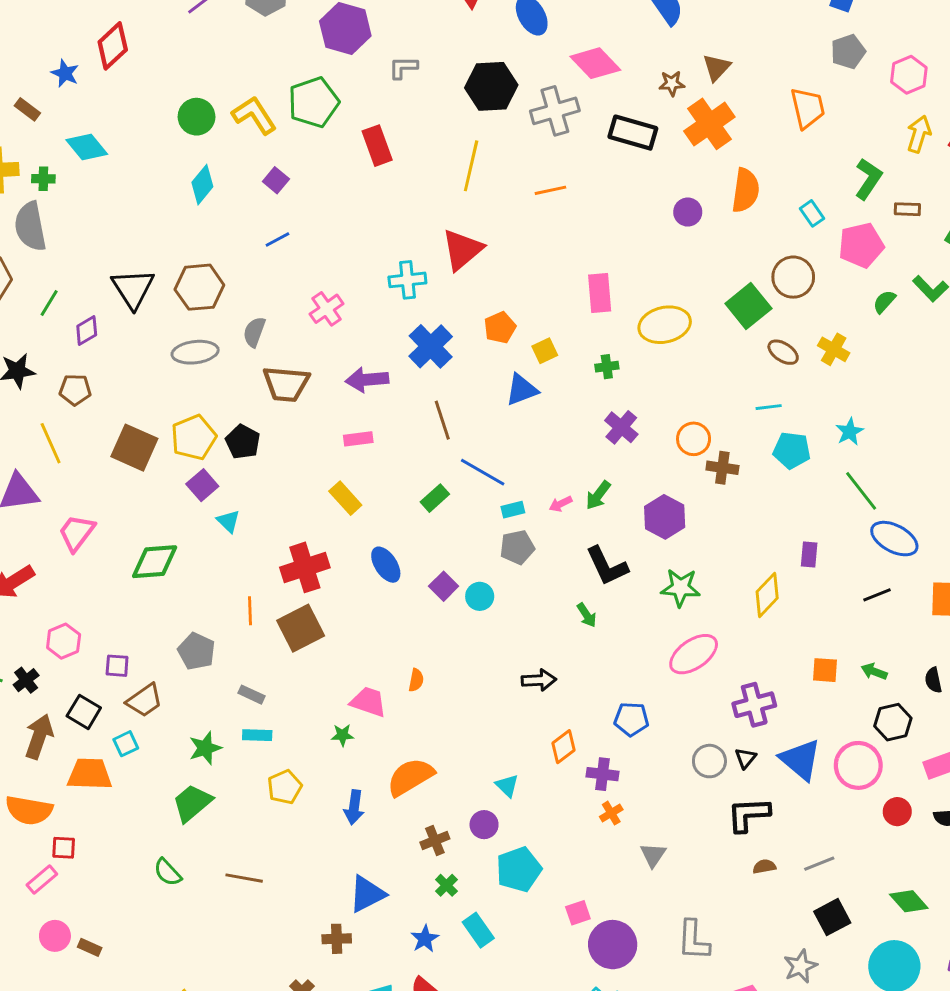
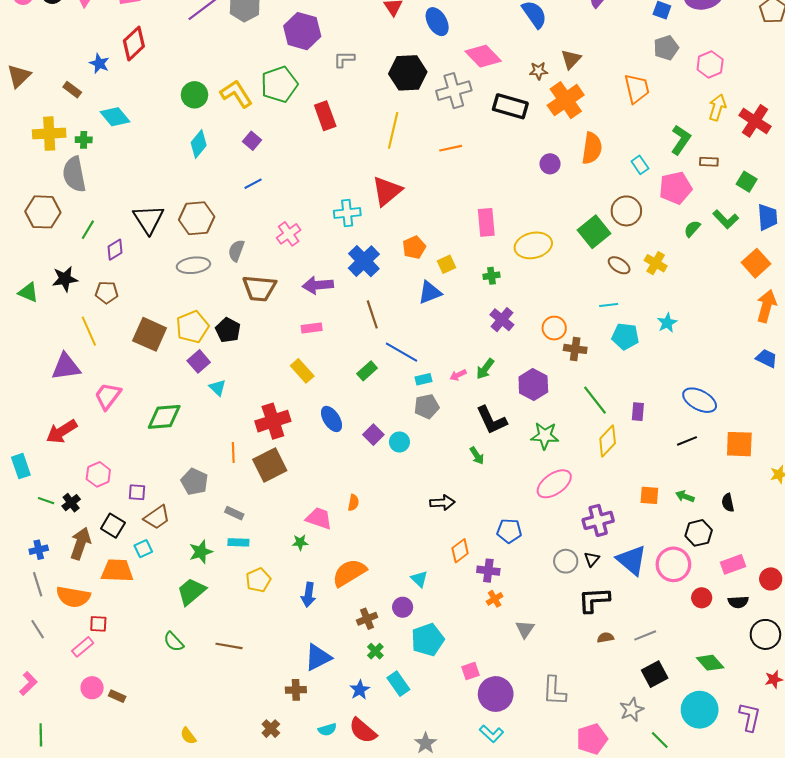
green line: (861, 491) -> (595, 400), moved

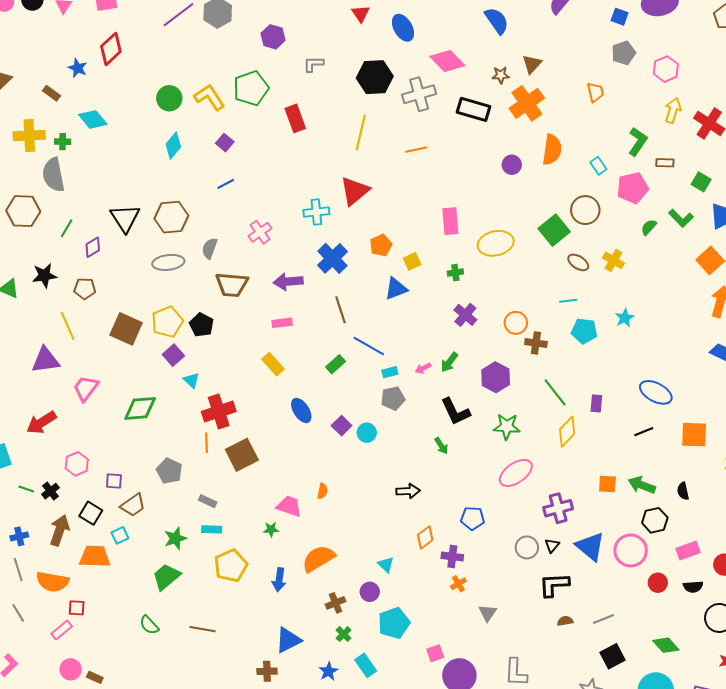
purple hexagon: (302, 31) -> (273, 37), size x0.7
orange trapezoid: (637, 89) -> (595, 92), size x0.7
red cross: (273, 421) -> (219, 411), moved
green arrow: (685, 496) -> (642, 485), size x1.5
yellow pentagon: (258, 580) -> (231, 566), size x1.4

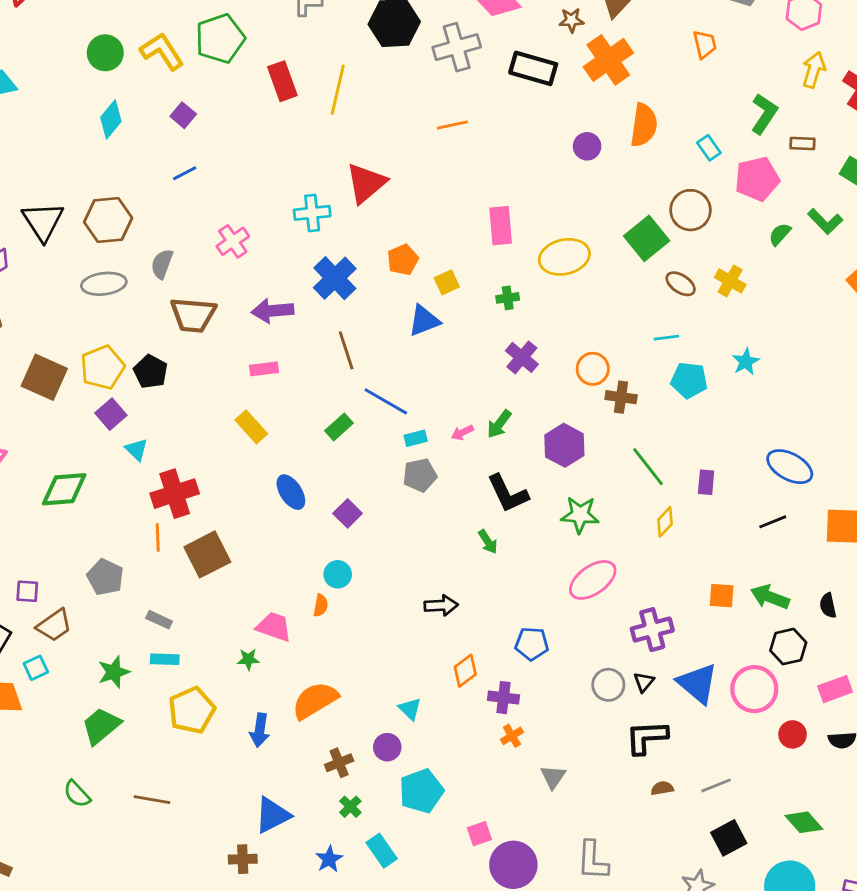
yellow line: (361, 133) -> (338, 90), moved
yellow diamond: (567, 432) -> (665, 522), size x0.7
cyan circle: (367, 433) -> (338, 574), moved

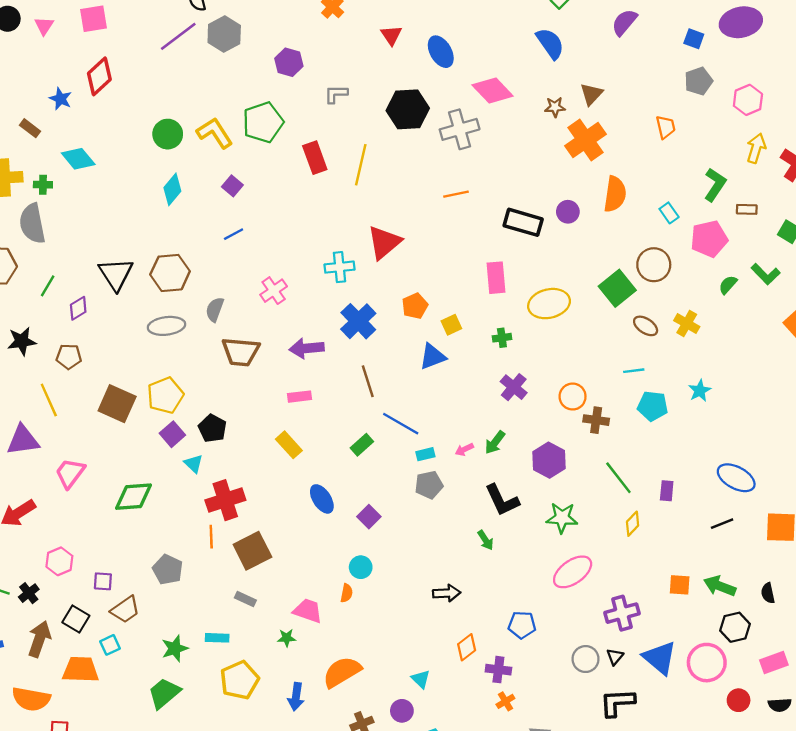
black rectangle: (533, 68) -> (523, 222), moved
black pentagon: (151, 372) -> (212, 428), moved
gray rectangle: (159, 620) -> (245, 599), moved

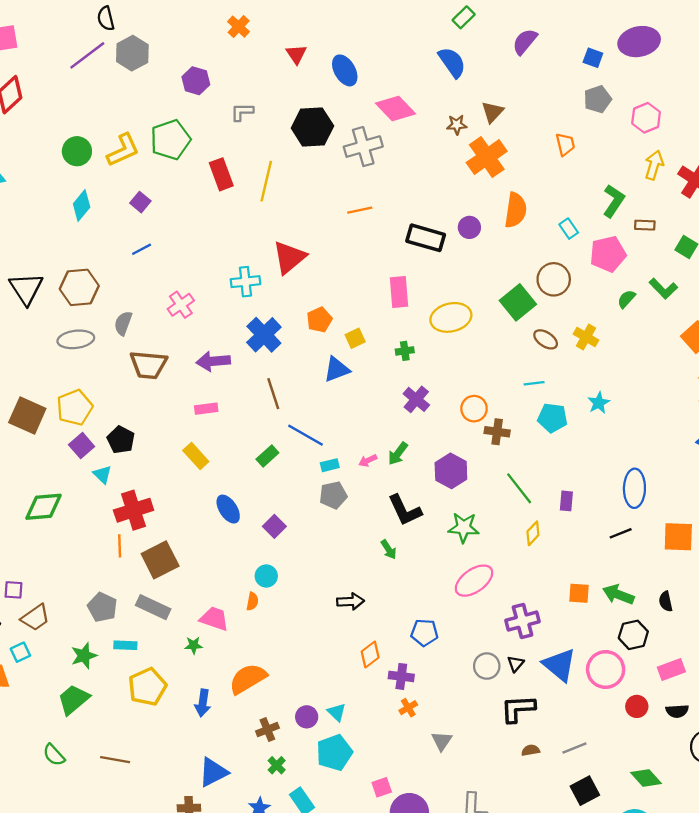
yellow L-shape: (215, 133) -> (123, 150), turned 99
blue ellipse: (736, 478) -> (634, 488), turned 63
gray pentagon: (168, 570) -> (102, 607), moved
gray rectangle: (245, 599) -> (153, 607), size x1.6
cyan triangle: (421, 679) -> (337, 712), moved

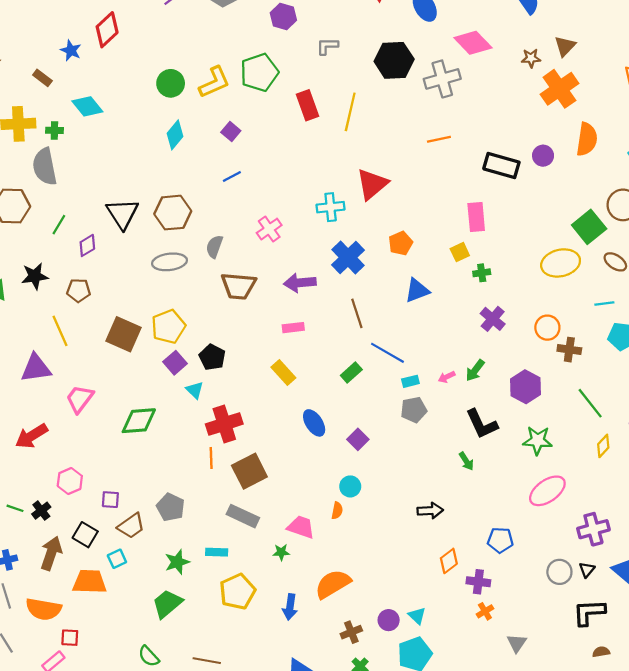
yellow ellipse: (451, 317) -> (561, 263), moved
yellow square: (355, 338) -> (460, 252), moved
gray pentagon: (102, 607) -> (171, 507), moved

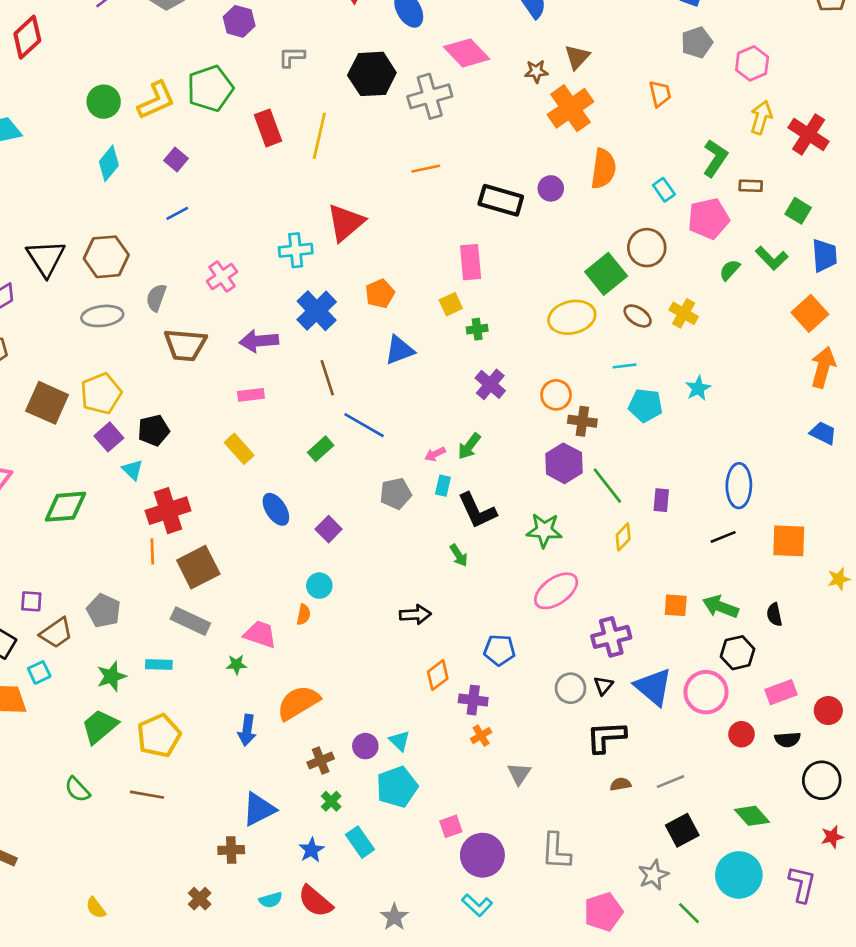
black pentagon: (212, 357) -> (154, 430), turned 30
cyan rectangle: (410, 381) -> (443, 486), moved, turned -63
purple hexagon: (525, 387) -> (564, 463), moved
yellow pentagon: (237, 592) -> (159, 736), moved

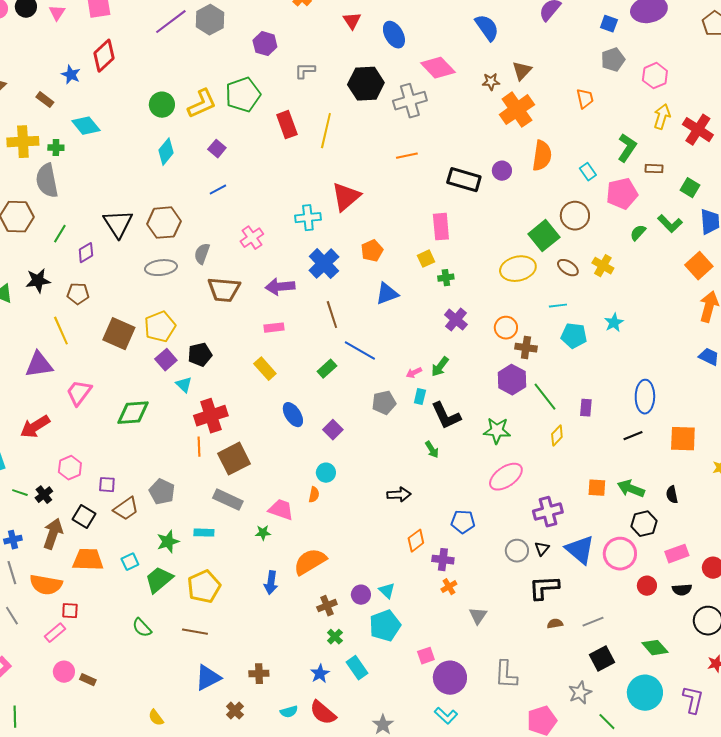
cyan square: (39, 672) -> (130, 562), moved
blue triangle: (259, 809) -> (208, 678), moved

